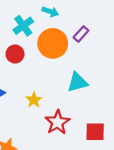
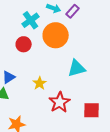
purple rectangle: (81, 34) -> (73, 11), moved

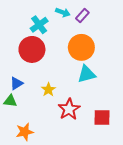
orange circle: (56, 35) -> (81, 47), moved
red circle: (24, 44) -> (32, 49), size x1.6

